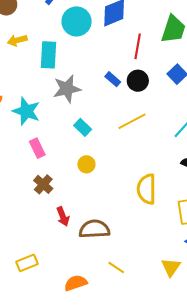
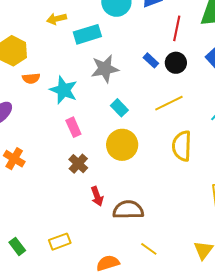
cyan rectangle: (49, 55) -> (87, 34), turned 68
yellow circle: (86, 164) -> (122, 145), size x1.8
yellow semicircle: (147, 189) -> (182, 146), moved

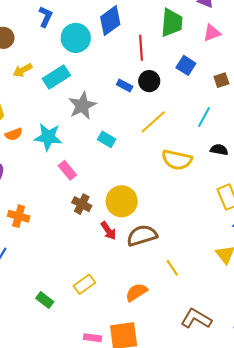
yellow circle: (122, 145) -> (122, 201), moved
yellow semicircle: (182, 146) -> (177, 160), turned -64
yellow line: (149, 249) -> (172, 268), turned 36

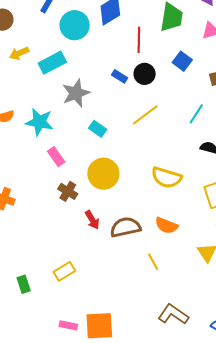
yellow semicircle: (177, 160) -> (167, 177), moved
yellow circle: (122, 201) -> (103, 174), moved
orange semicircle: (136, 292) -> (166, 225), moved, turned -130
green rectangle: (45, 300) -> (24, 284), turned 30

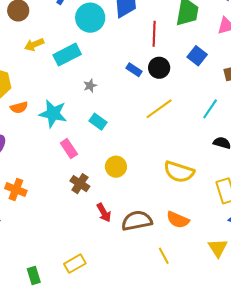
gray star: (76, 93) -> (90, 86), size x0.5
cyan rectangle: (98, 129) -> (98, 122), moved
yellow circle: (103, 174) -> (116, 167), size x0.7

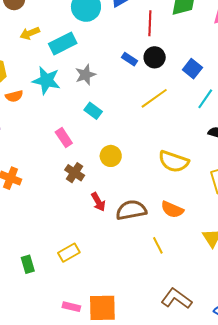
blue square: (197, 56) -> (192, 69), moved
gray star: (90, 86) -> (85, 75), size x1.5
cyan star: (53, 114) -> (46, 80), moved

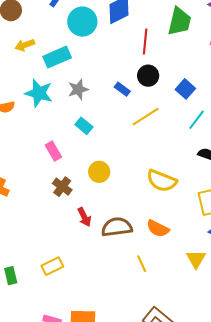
blue rectangle: (130, 59) -> (122, 89), moved

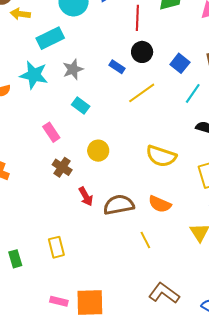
yellow arrow: (25, 45) -> (20, 14), moved, turned 30
yellow rectangle: (52, 266) -> (56, 247), turned -75

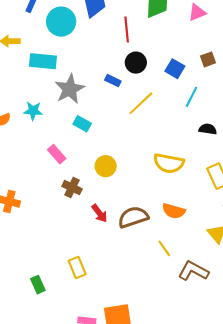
cyan rectangle: (50, 38) -> (43, 61), turned 40
gray star: (73, 69) -> (70, 89), size x1.4
cyan star: (34, 75) -> (33, 111), moved, size x0.7
brown L-shape: (164, 293) -> (193, 271), moved

